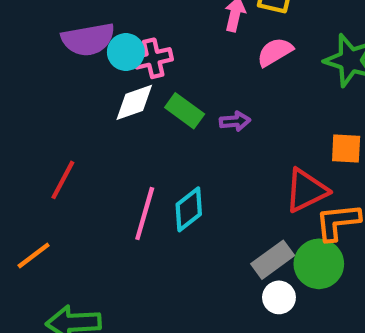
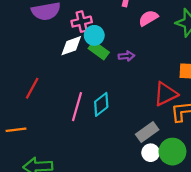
cyan circle: (126, 52) -> (94, 35), moved
orange line: (34, 255) -> (16, 130), turned 30
green circle: (319, 264) -> (172, 152), moved

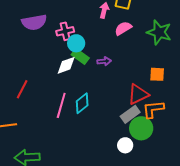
white diamond: (71, 46) -> (66, 65), moved
gray rectangle: (147, 132) -> (130, 114), moved
green circle: (172, 152) -> (141, 128), moved

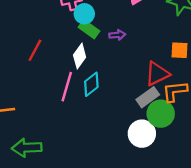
white diamond: (66, 65) -> (80, 56), moved, turned -35
red line: (22, 89) -> (35, 50), moved
white circle: (125, 145) -> (142, 134), size x1.5

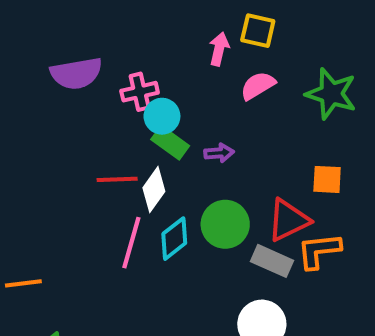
red line: (35, 50) -> (117, 179), moved, turned 60
gray rectangle: (148, 97) -> (272, 261), turned 60
green circle: (161, 114) -> (225, 224), moved

